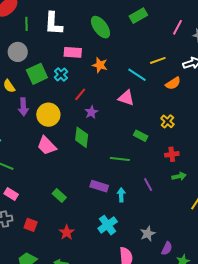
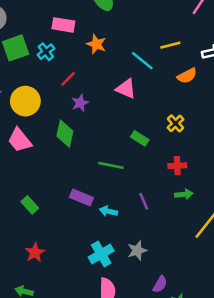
cyan arrow: (121, 195) -> (108, 211), turned -80
cyan cross: (108, 225) -> (101, 254), moved
gray star: (148, 234) -> (137, 251), moved

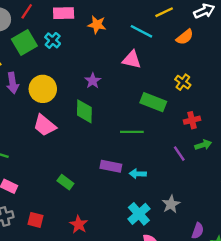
red line: (68, 79) -> (27, 11), moved
green rectangle: (140, 138) -> (153, 102), size x1.5
purple line: (144, 201) -> (179, 154), moved

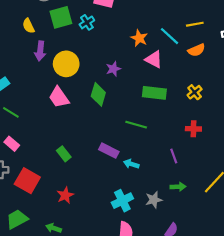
orange star: (97, 25) -> (139, 38), moved
orange semicircle: (185, 37) -> (196, 50), moved
green rectangle: (153, 102) -> (154, 93), moved, turned -30
green arrow: (203, 145) -> (178, 187), moved
red square: (35, 220) -> (27, 181), size x1.6

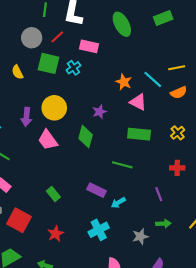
green square: (61, 17) -> (48, 63), turned 30
purple arrow: (40, 51) -> (26, 117), moved
cyan arrow: (131, 164) -> (118, 203), turned -48
cyan cross: (122, 201) -> (99, 230), moved

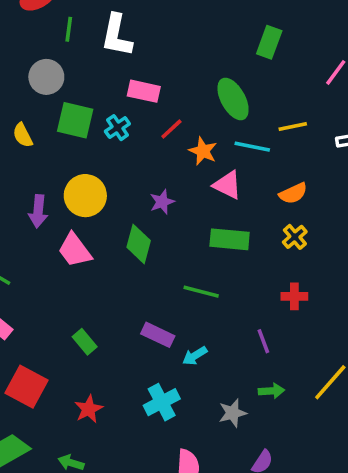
green rectangle: (163, 18) -> (269, 42), turned -48
green ellipse: (122, 24) -> (233, 99), moved
red line: (57, 37) -> (171, 129), moved
cyan line: (153, 79) -> (252, 147), turned -30
orange semicircle: (179, 93) -> (293, 193), moved

